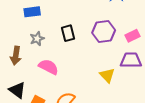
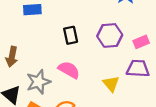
gray star: (37, 39) -> (38, 82), moved, size x1.5
pink semicircle: (49, 67) -> (69, 70), moved

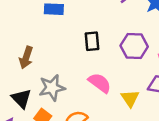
pink semicircle: (69, 70) -> (100, 83), moved

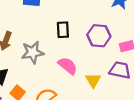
gray star: (52, 88) -> (33, 52), moved

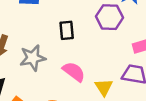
purple hexagon: (99, 36) -> (109, 17), moved

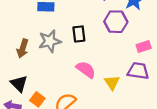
gray star: (33, 58) -> (50, 41), moved

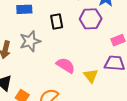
black rectangle: (79, 34) -> (57, 22), moved

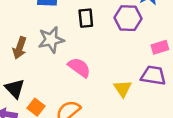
pink semicircle: (66, 65) -> (79, 67), moved

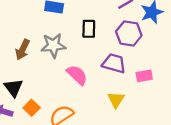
pink rectangle: (160, 47) -> (144, 76), moved
purple trapezoid: (153, 75) -> (114, 63), moved

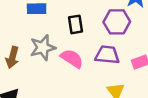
pink semicircle: (77, 75) -> (72, 58), moved

